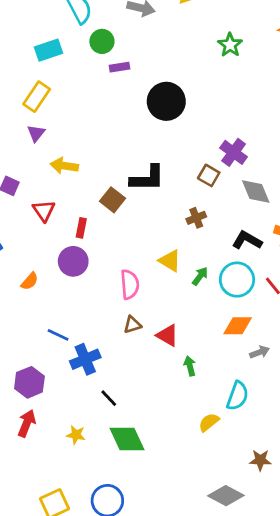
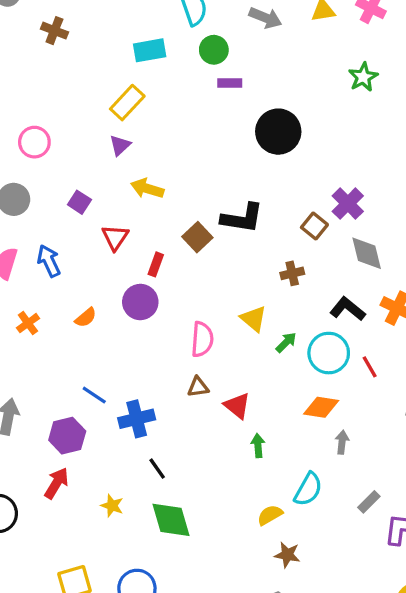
blue line: (58, 335) -> (94, 395), moved
gray arrow: (260, 352) -> (342, 442), turned -72
brown star: (260, 460) -> (287, 555), moved

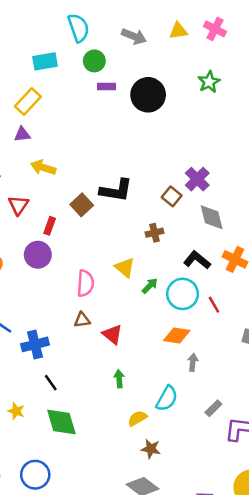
black circle: (278, 132) -> (148, 95), moved
purple triangle: (120, 145) -> (22, 134), turned 36
green arrow: (258, 446) -> (119, 379), moved

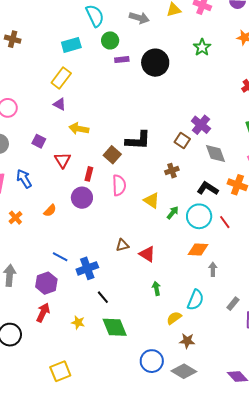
purple triangle: (22, 134) -> (60, 104), turned 40
pink semicircle: (85, 283) -> (119, 185), moved
blue circle: (35, 475) -> (152, 361), moved

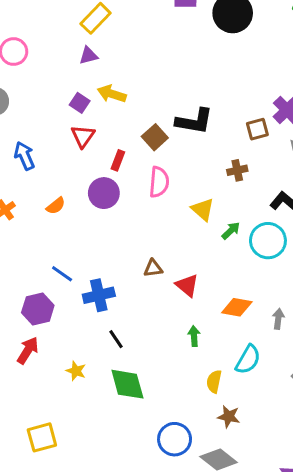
purple triangle: (60, 104) -> (88, 56), turned -48
brown square: (182, 140) -> (257, 129), turned 35
purple square: (39, 141) -> (80, 103), moved
orange diamond: (198, 250) -> (237, 307), moved
yellow semicircle: (174, 318) -> (214, 381), turned -49

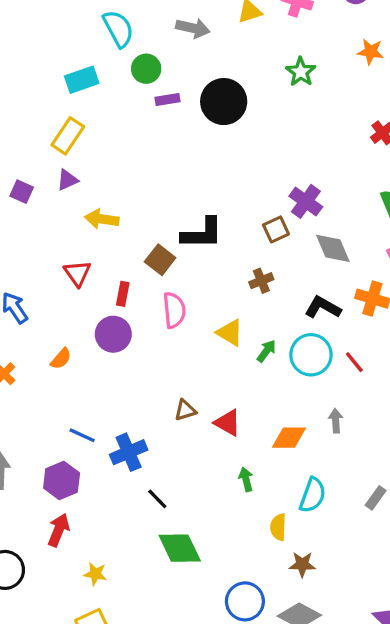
purple square: (80, 103) -> (22, 192), moved
gray arrow: (278, 319) -> (336, 421), moved
yellow star: (76, 371) -> (95, 574), moved

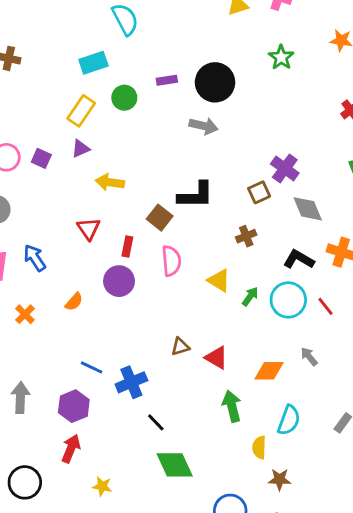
gray arrow: (193, 28) -> (204, 126), moved
green circle: (146, 69) -> (124, 98), moved
gray arrow: (336, 421) -> (309, 357), turned -36
green arrow: (246, 479) -> (232, 406), size x1.5

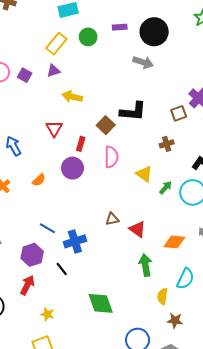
black line: (156, 422) -> (62, 269), moved

